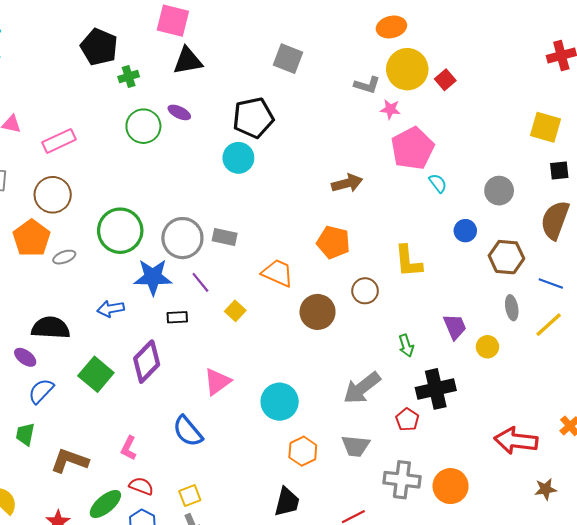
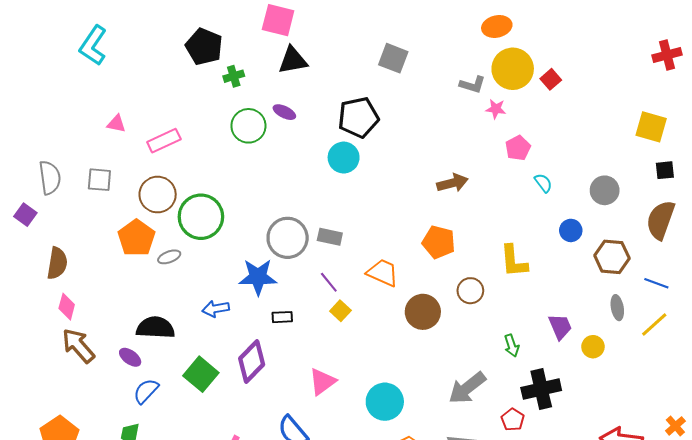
pink pentagon: (413, 148) -> (518, 148), size x0.6
green circle: (120, 231) -> (201, 217), moved
purple line: (200, 282) -> (329, 282), moved

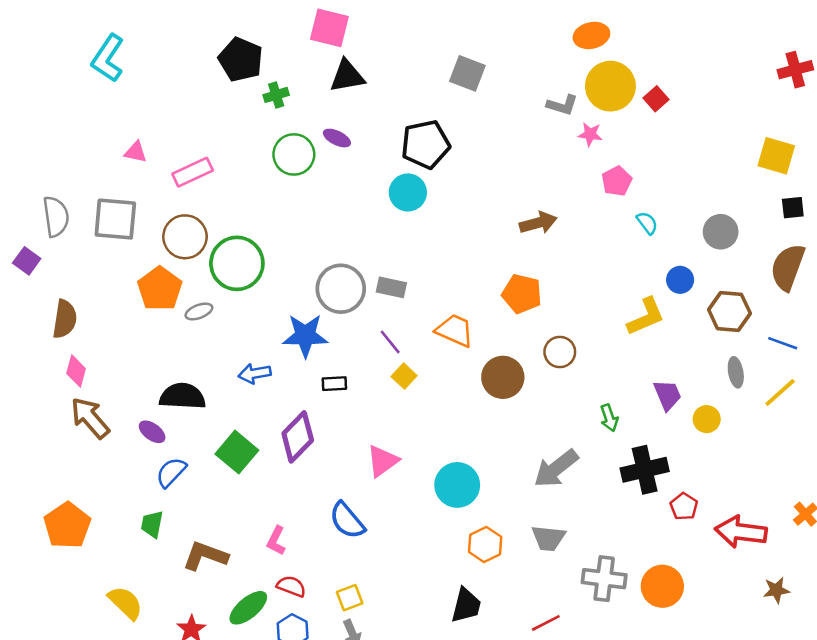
gray square: (99, 180) -> (115, 219), size x1.5
yellow L-shape: (514, 261) -> (646, 317), moved, turned -108
red pentagon: (513, 420) -> (684, 506), moved

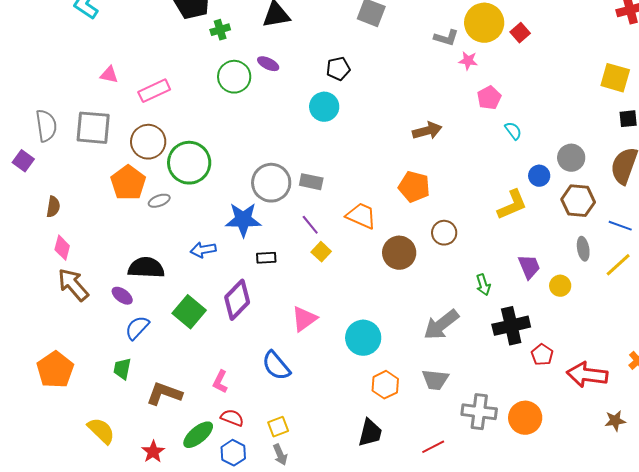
black pentagon: (426, 144) -> (338, 69), size x0.6
gray circle: (721, 232) -> (571, 158), moved
brown semicircle: (65, 319) -> (53, 207), size x0.7

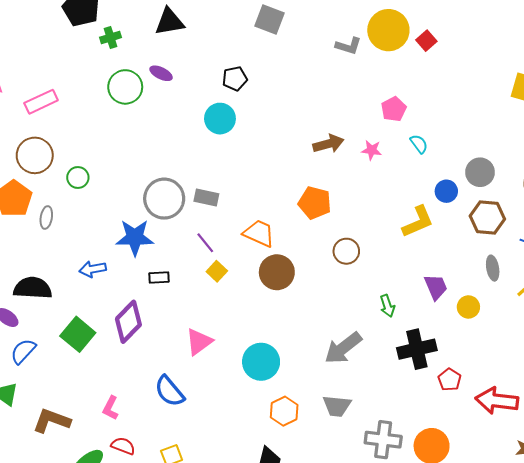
pink star: (468, 61) -> (372, 150), moved
green circle: (189, 163) -> (78, 177), size x0.5
gray ellipse: (159, 201) -> (46, 217), turned -60
brown circle: (399, 253) -> (277, 272), moved

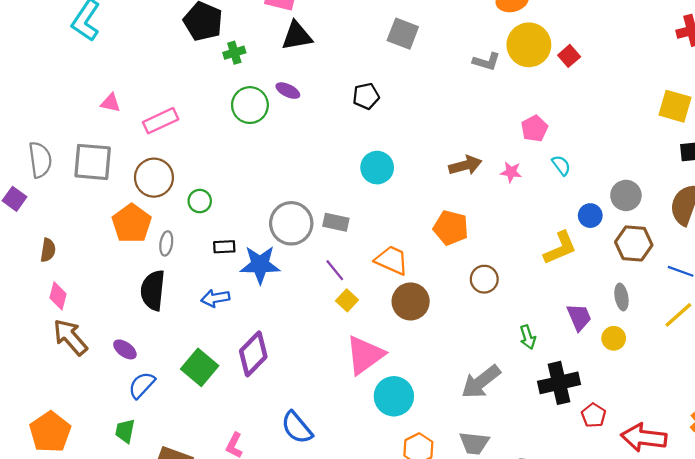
cyan circle: (220, 119) -> (377, 168), moved
gray ellipse: (493, 268) -> (621, 297), moved
black rectangle: (159, 278) -> (224, 247), moved
black semicircle: (33, 288) -> (153, 290), moved, turned -87
pink triangle: (199, 342) -> (365, 355), moved, size x1.4

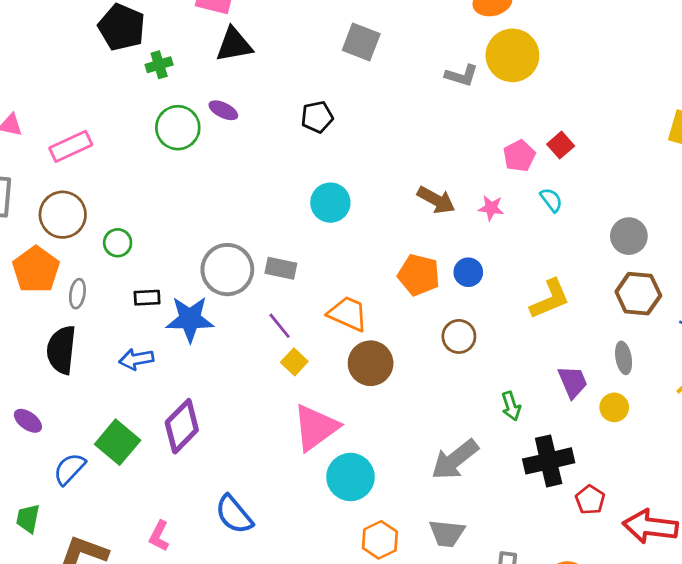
red square: (569, 56) -> (561, 145), moved
brown arrow: (465, 165) -> (436, 200), turned 44
blue circle: (590, 216) -> (468, 272), moved
blue semicircle: (142, 385) -> (69, 469), moved

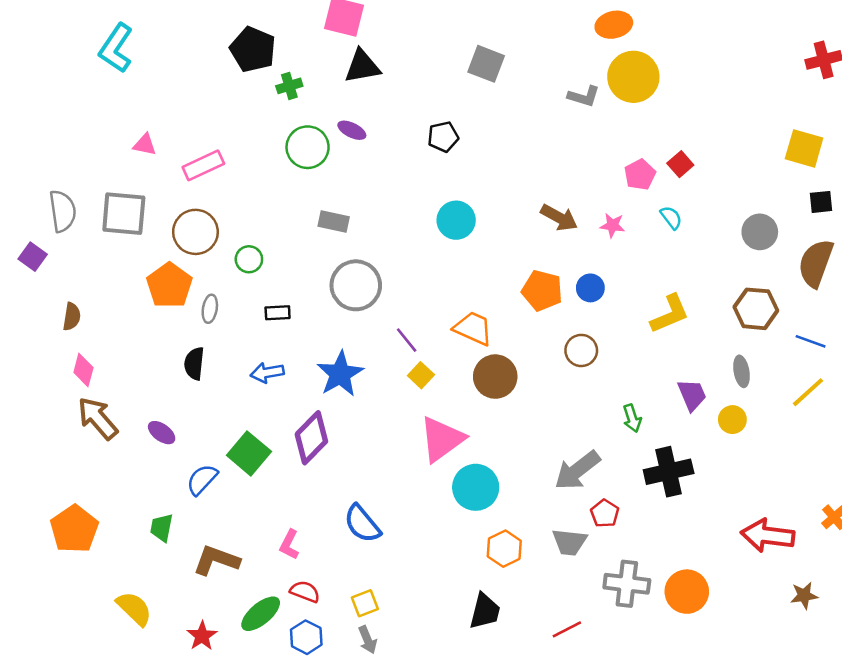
gray circle: (629, 236) -> (760, 232), moved
gray rectangle: (281, 268) -> (334, 221), moved
blue star: (190, 319) -> (340, 374), moved, turned -30
black semicircle: (61, 350) -> (194, 364), size x0.7
red pentagon: (590, 500) -> (605, 513), moved

